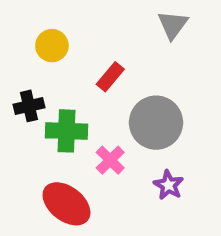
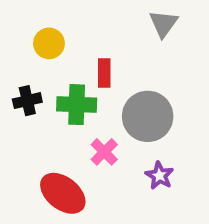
red rectangle: (110, 77) -> (104, 73), turned -40
green cross: (66, 131) -> (77, 105), moved

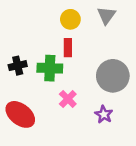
yellow circle: (49, 43) -> (70, 19), moved
gray circle: (148, 116) -> (113, 76), moved
red ellipse: (63, 193) -> (20, 114), moved

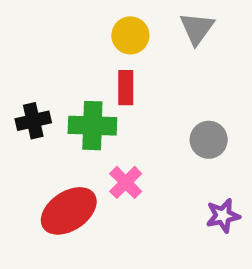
gray circle: (113, 76) -> (209, 140), size x0.6
red ellipse: (20, 114) -> (69, 211), moved, turned -72
purple star: (104, 114) -> (223, 216), moved, turned 30

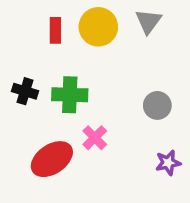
yellow circle: (130, 35) -> (98, 27), size x1.4
red rectangle: (126, 88) -> (55, 30), moved
black cross: (33, 121) -> (25, 91), turned 30

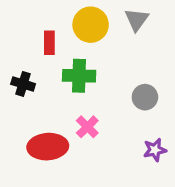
red rectangle: (55, 30) -> (49, 43), moved
green cross: (70, 95) -> (79, 76), moved
red ellipse: (52, 159) -> (48, 147), turned 30

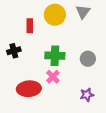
green cross: (79, 76) -> (55, 56), moved
black cross: (23, 84) -> (14, 51), turned -32
purple star: (155, 150) -> (87, 95), moved

